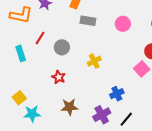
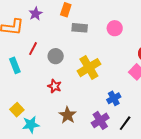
yellow cross: (94, 61) -> (89, 68), size x1.6
brown star: (69, 107) -> (68, 115), turned -30

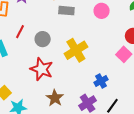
red star: (55, 86) -> (42, 69), size x1.6

